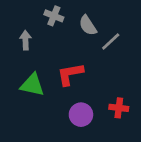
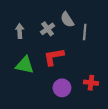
gray cross: (54, 16) -> (48, 29), moved, turned 32
gray line: (111, 42) -> (85, 32), turned -42

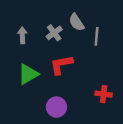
green triangle: (25, 65) -> (28, 74), turned -42
purple circle: (62, 88) -> (56, 107), moved

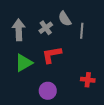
gray arrow: (22, 35) -> (19, 30), size x1.5

